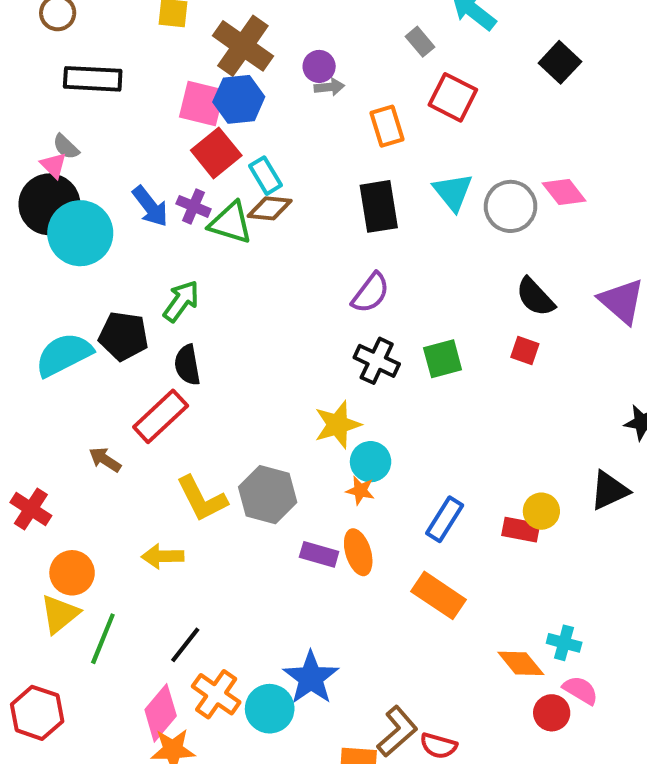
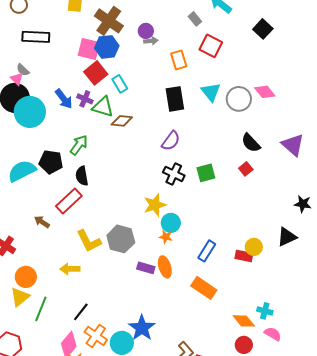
brown diamond: (270, 208) -> (122, 121), moved
red square: (525, 351) -> (246, 169), turned 32
red circle: (552, 713) -> (244, 345), moved

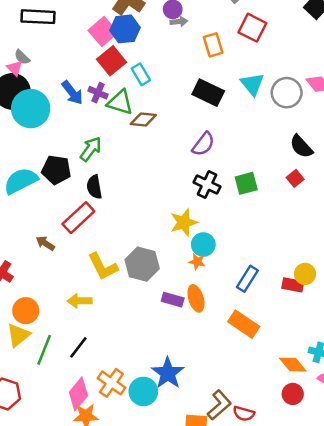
pink square: (89, 49) -> (103, 31), turned 35
black rectangle: (175, 99) -> (208, 93), turned -55
black line: (81, 312) -> (78, 347), moved

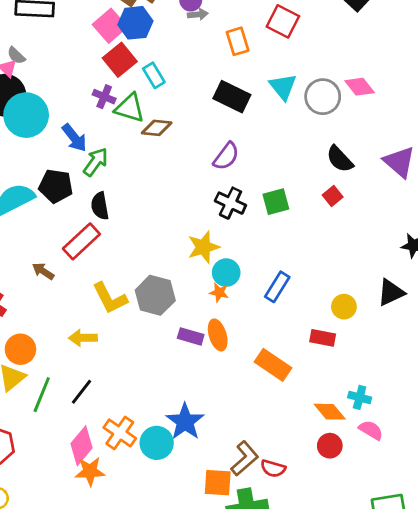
blue arrow: (72, 93) -> (74, 138), moved
blue rectangle: (247, 279) -> (277, 287), moved
red rectangle: (293, 285) -> (323, 338), moved

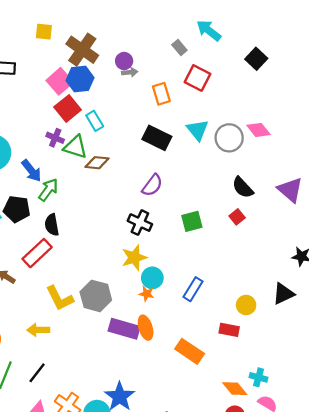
black cross: (230, 203) -> (140, 223), moved
purple rectangle: (191, 336) -> (124, 329), size x1.5

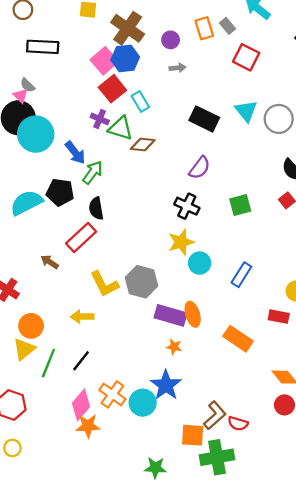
gray arrow: (130, 72) -> (178, 68), moved
orange rectangle: (161, 94) -> (204, 28), moved
orange star: (147, 294) -> (174, 347), moved

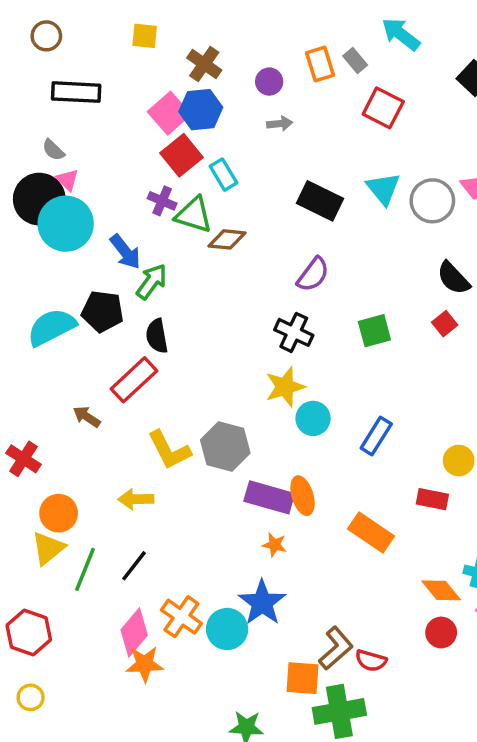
brown cross: (128, 28) -> (204, 64), size x0.7
pink triangle: (21, 96) -> (67, 180), moved

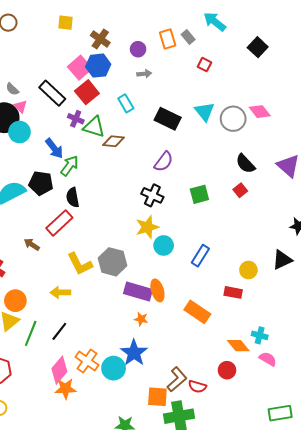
black rectangle: (76, 92) -> (52, 93), moved, turned 40
red square: (383, 108) -> (204, 65), size x0.6
cyan rectangle: (224, 175) -> (126, 103), moved
cyan circle: (66, 224) -> (19, 132), size x0.7
red circle: (441, 633) -> (227, 370), moved

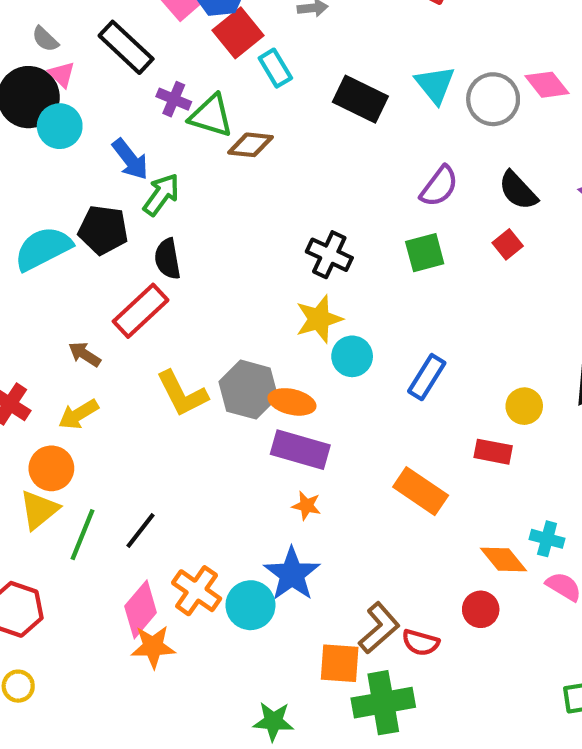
red square: (87, 92) -> (238, 33), moved
purple semicircle: (164, 162) -> (439, 186), moved
orange ellipse: (157, 290) -> (292, 402), moved, turned -60
yellow arrow: (60, 292) -> (78, 414), moved, turned -30

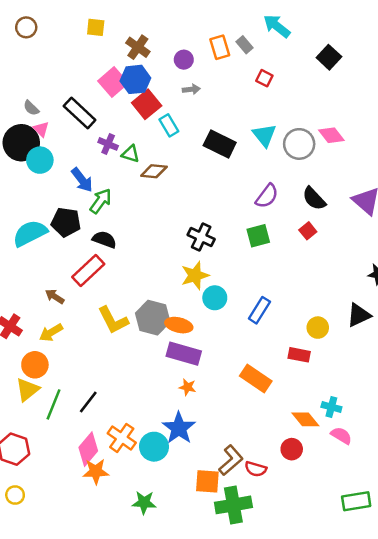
green triangle: (211, 116) -> (130, 154), size x0.7
black semicircle: (168, 259) -> (104, 239), turned 120
green star: (273, 721) -> (144, 502), moved

